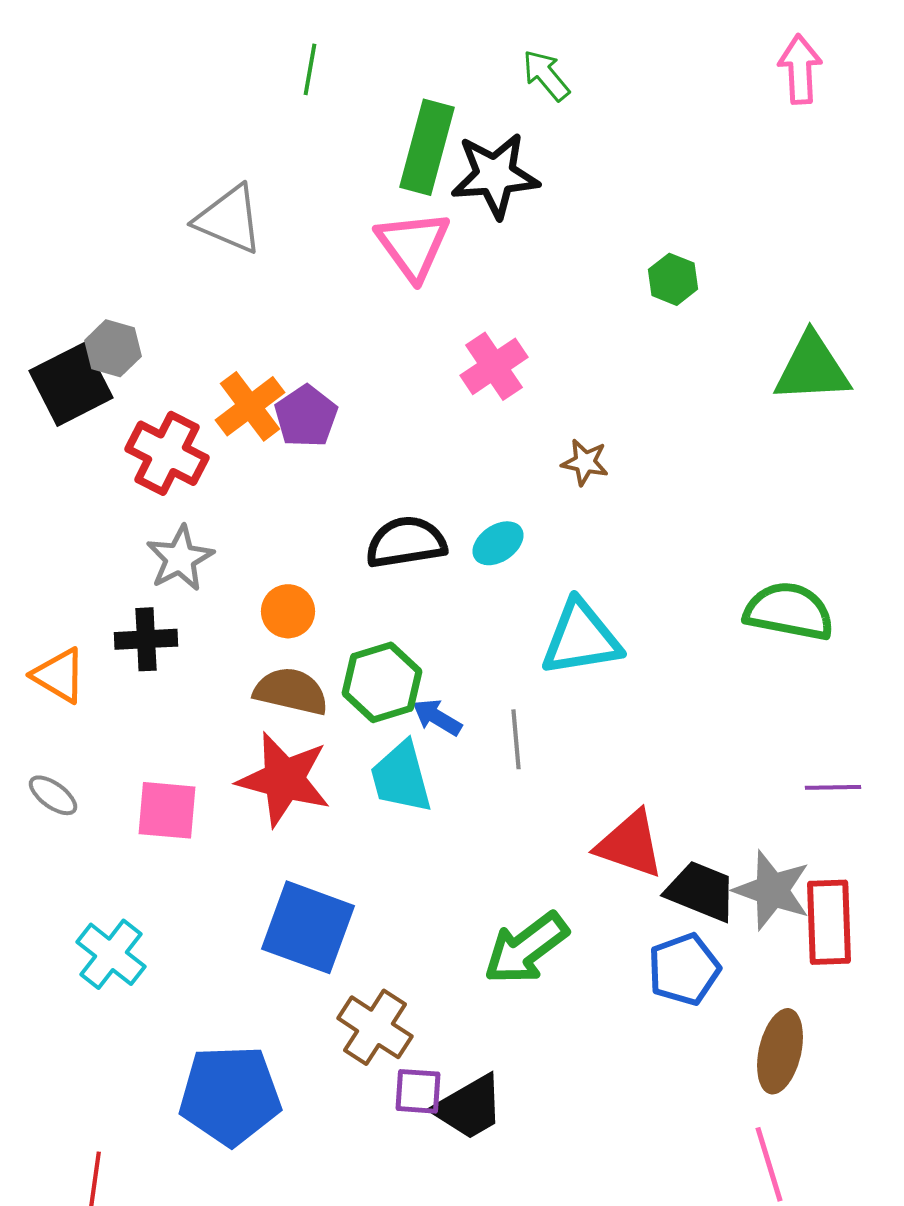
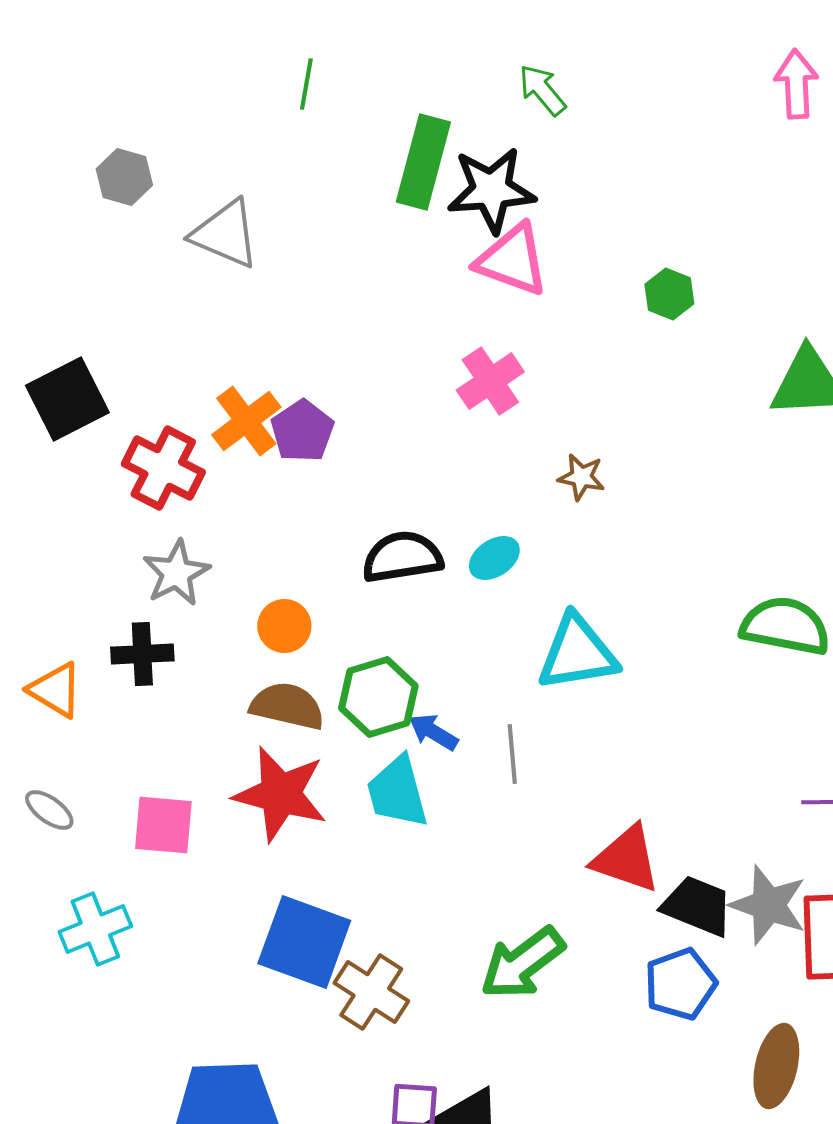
pink triangle: (413, 245) -> (512, 260), moved, turned -34
gray hexagon: (113, 348) -> (124, 177), moved
cyan cross: (111, 954) -> (95, 929), moved, turned 30
brown cross: (375, 1027) -> (371, 992), moved

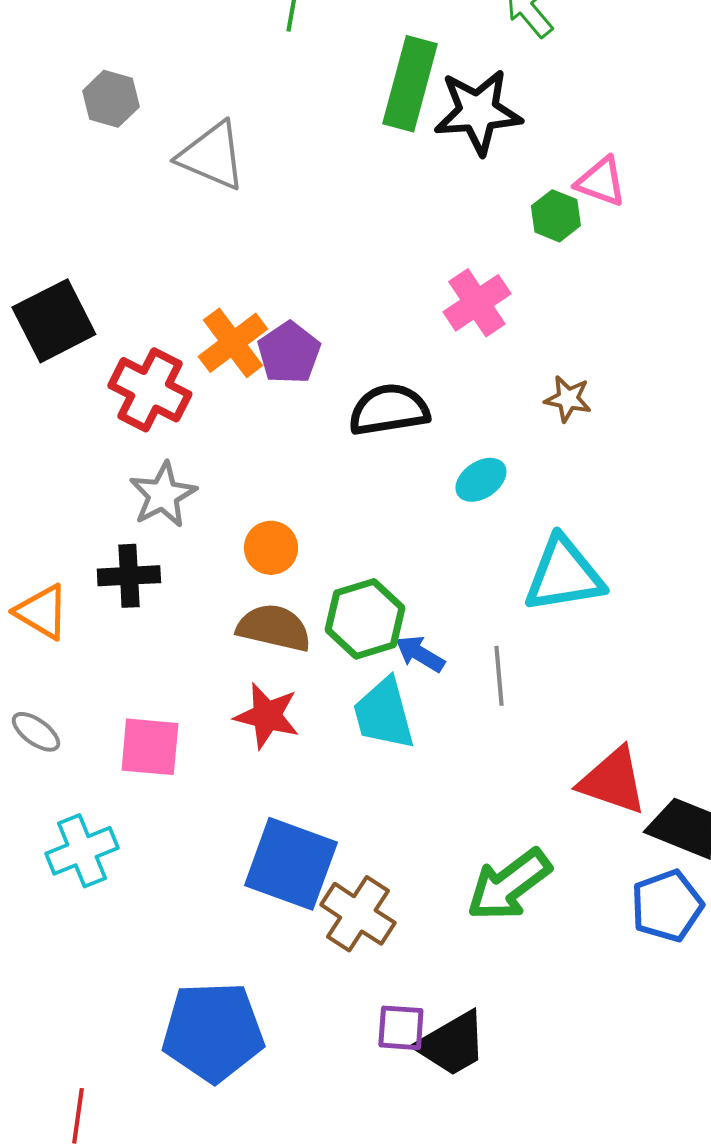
pink triangle: (512, 260) -> (601, 182), moved, size x0.7
green hexagon: (669, 294) -> (556, 216), moved
black semicircle: (402, 557) -> (389, 410), moved
red star: (280, 794) -> (267, 716), size x0.7

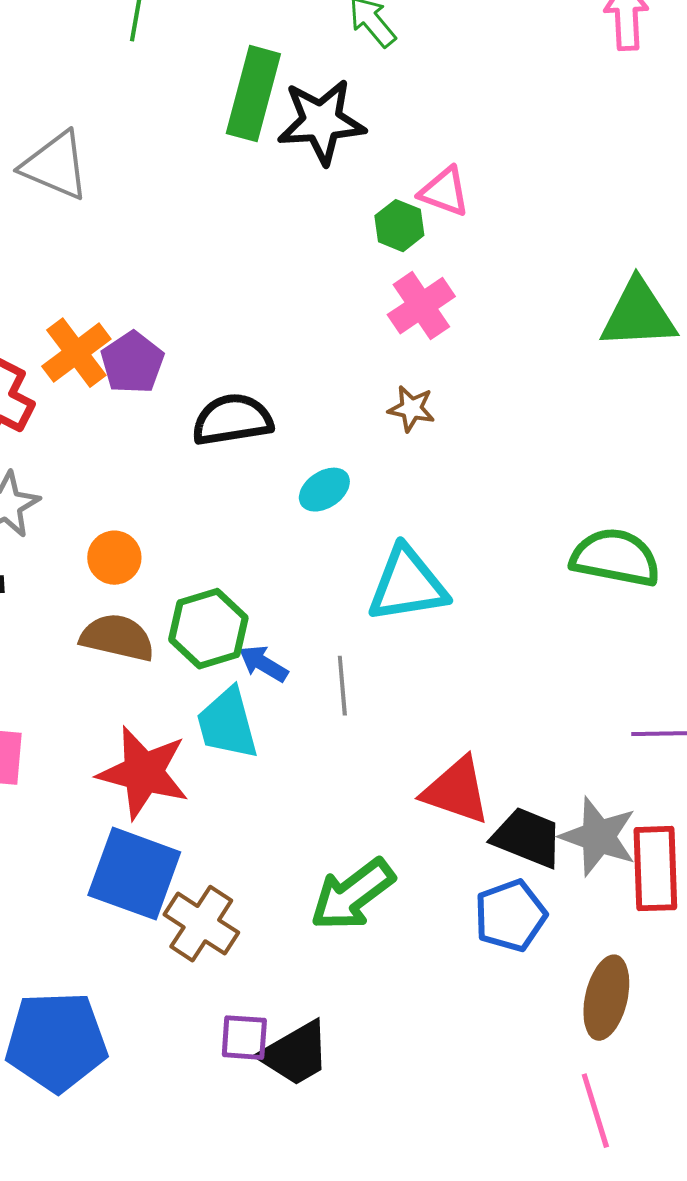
pink cross: (477, 303) -> (421, 306), moved
red star: (267, 716) -> (143, 773), moved, size x1.4

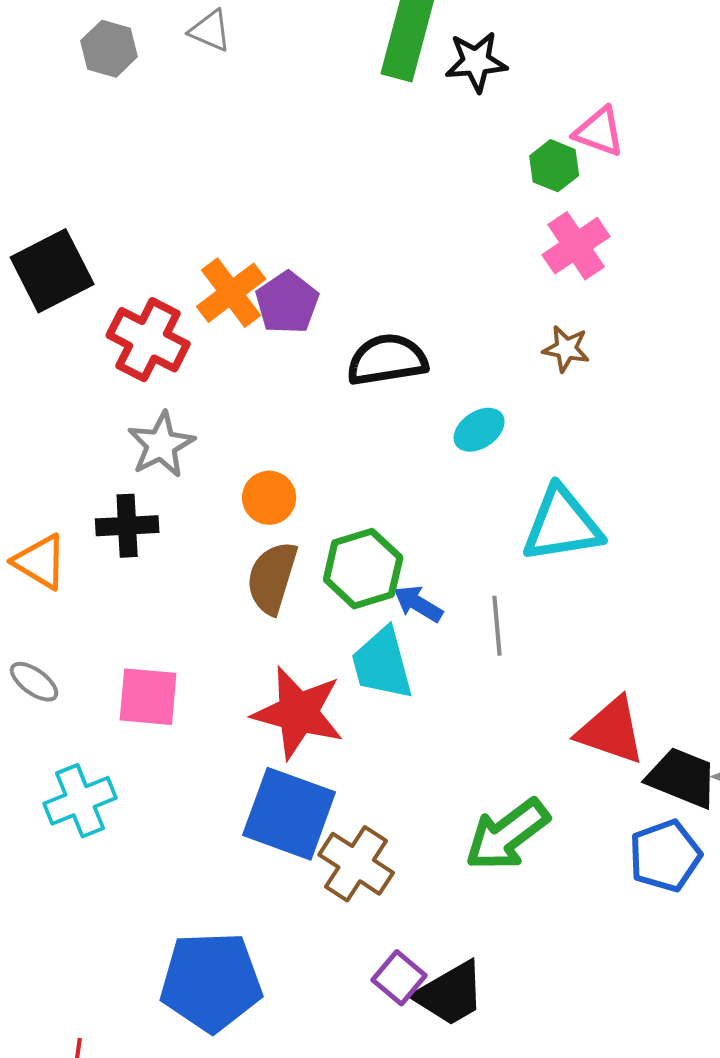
black star: (321, 122) -> (476, 62), size x0.7
gray triangle: (55, 166) -> (210, 31), moved, size x0.6
brown semicircle: (117, 638) -> (272, 578), turned -86
purple square: (244, 1038) -> (399, 978), turned 36

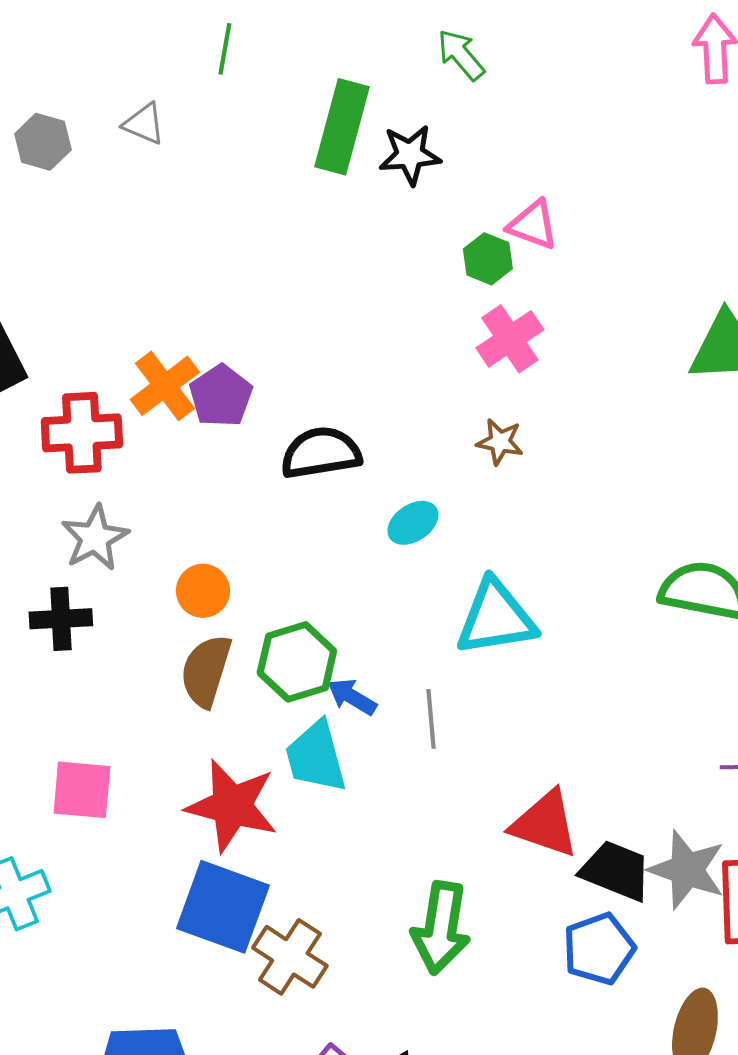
red cross: (148, 340) -> (82, 433), turned -30
green arrow: (507, 835) -> (441, 928), turned -44

